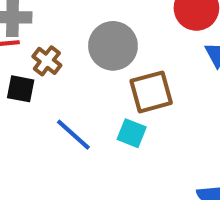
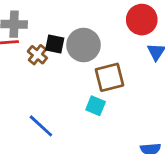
black square: (21, 89) -> (55, 44), moved
blue line: (73, 135) -> (41, 126), moved

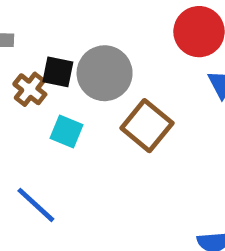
brown square: (109, 77) -> (147, 126), turned -36
cyan square: (96, 106) -> (67, 132), moved

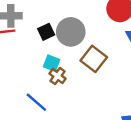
black square: (58, 72) -> (46, 32), turned -35
brown cross: (30, 89) -> (58, 76), moved

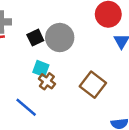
brown square: (94, 59) -> (93, 85), moved

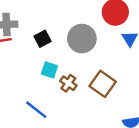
gray circle: (60, 38) -> (82, 39), moved
brown cross: (47, 81) -> (68, 83), moved

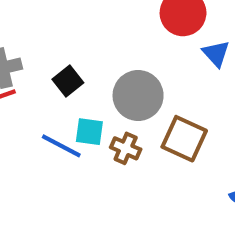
gray circle: (82, 39) -> (138, 96), moved
blue line: (36, 110) -> (61, 146), moved

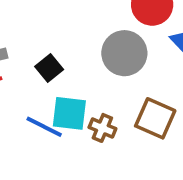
gray circle: (138, 96) -> (124, 53), moved
cyan square: (89, 132) -> (69, 113), size x1.4

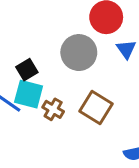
black square: (49, 68) -> (27, 70), moved

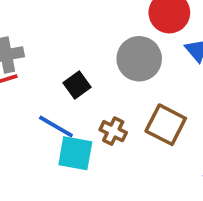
cyan square: (29, 94) -> (75, 153), moved

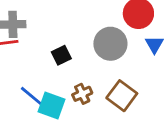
blue line: (56, 127) -> (32, 97), moved
brown cross: (113, 131) -> (82, 94), turned 30

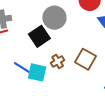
gray circle: (110, 44) -> (54, 18), moved
black square: (61, 55) -> (39, 36), size x1.5

